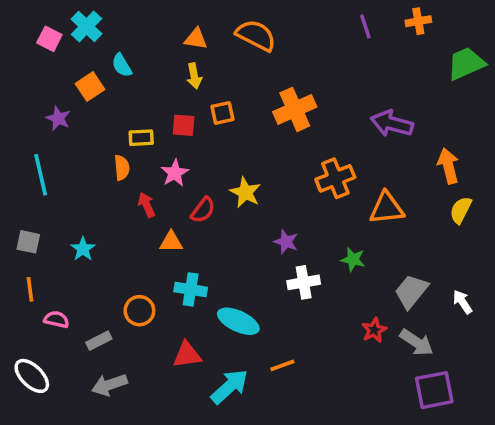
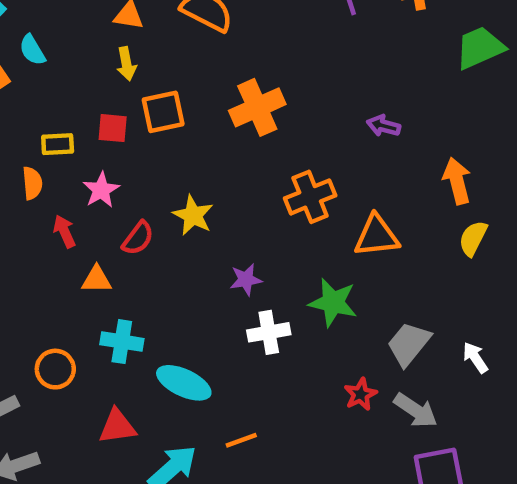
orange square: (222, 113) -> (163, 112), size x1.4
purple arrow: (392, 124) -> (384, 126), size x0.6
purple star: (286, 242) -> (246, 280), turned -30
green star: (353, 259) -> (333, 303), size x1.5

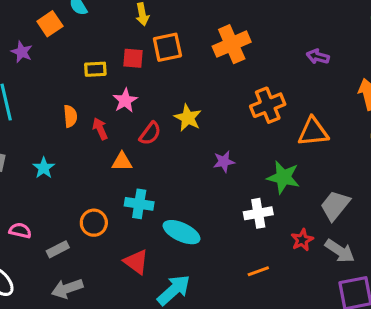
orange semicircle: (32, 183) -> (70, 116), moved
white cross: (269, 332) -> (258, 213), moved
red triangle: (117, 426) -> (136, 262), turned 44
orange line: (241, 440) -> (258, 271), moved

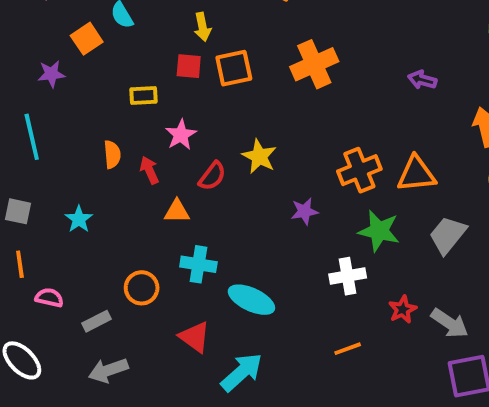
purple star: (22, 52) -> (51, 74), turned -30
red square: (133, 58) -> (189, 66), moved
orange cross: (268, 105) -> (359, 170), moved
gray trapezoid: (335, 205) -> (448, 235), moved

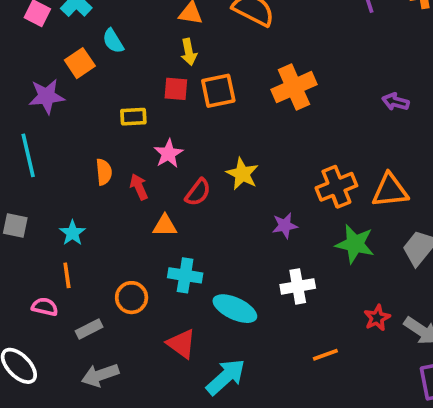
purple star: (51, 74) -> (47, 96), size x1.4
orange line: (20, 264) -> (67, 275), moved
white cross: (348, 276) -> (298, 286), moved

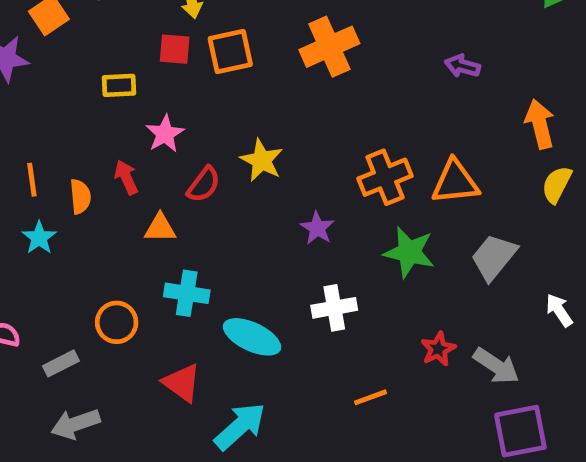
orange semicircle: (104, 172) -> (80, 197), moved
purple star: (285, 226) -> (317, 228), turned -30
orange line: (67, 275) -> (32, 180), moved

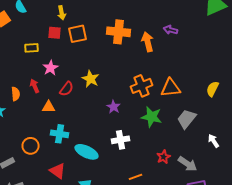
orange cross: (329, 47) -> (119, 32), turned 30
purple arrow: (462, 66) -> (171, 30), moved
orange arrow: (540, 124) -> (148, 42), moved

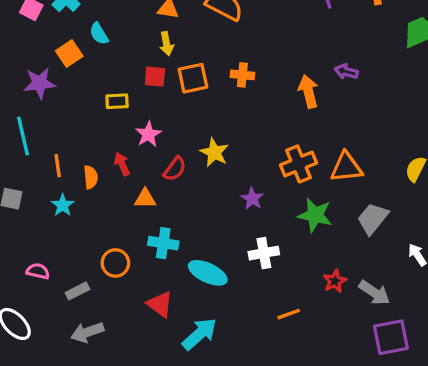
orange cross: (119, 32) -> (242, 75), moved, size x0.6

